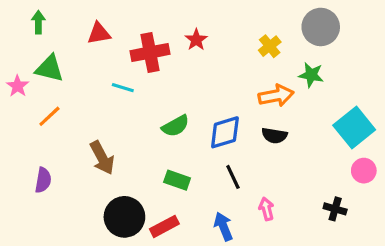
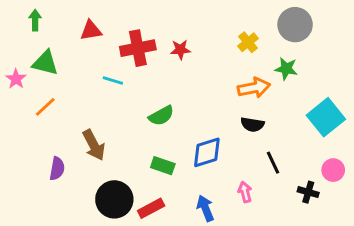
red star: (196, 40) -> (180, 50), moved, turned 30
blue diamond: (225, 132) -> (207, 152), moved
pink circle: (364, 171) -> (333, 170), moved
black line: (233, 177) -> (273, 163), moved
purple semicircle: (43, 180) -> (57, 169), moved

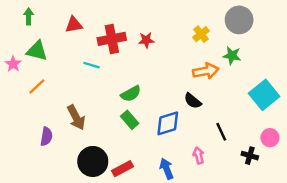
black semicircle: (252, 125) -> (193, 101), moved, turned 30
green rectangle: (163, 166) -> (130, 120), moved, turned 30

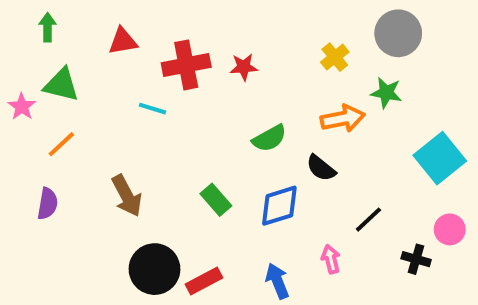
green semicircle: (131, 94) -> (269, 138), moved
black line: (221, 132) -> (368, 220), turned 72
purple semicircle: (46, 136) -> (48, 204), moved

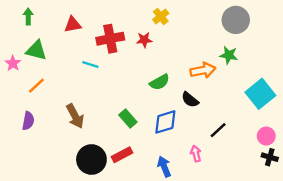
yellow cross: (335, 57) -> (161, 16), moved
black cross: (416, 259) -> (270, 157), moved
red rectangle: (204, 281) -> (122, 155), moved

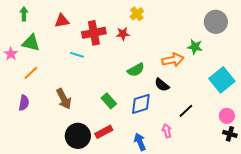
gray circle: (236, 20) -> (216, 22), moved

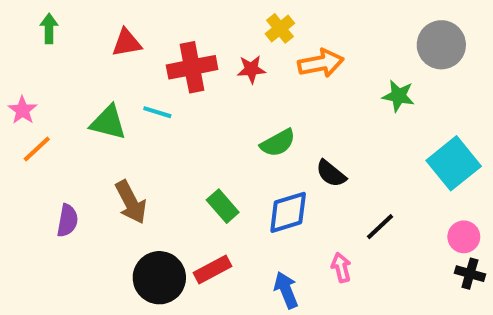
green triangle: (31, 43) -> (108, 122), moved
orange arrow: (173, 60) -> (321, 63), moved
orange line: (31, 73) -> (37, 149), moved
purple semicircle: (24, 103) -> (67, 220), moved

